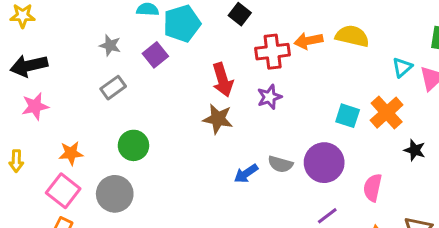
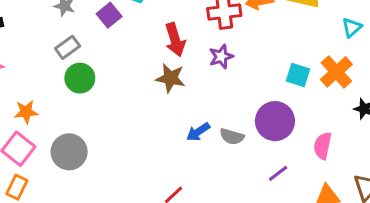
green circle: (133, 145) -> (80, 78), moved
gray semicircle: (280, 164) -> (232, 136), moved

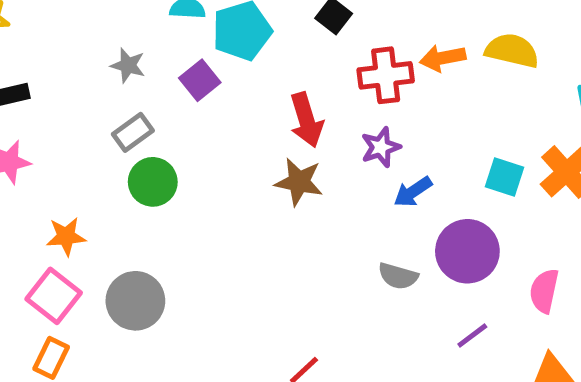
blue arrow: (198, 132) -> (413, 192), moved

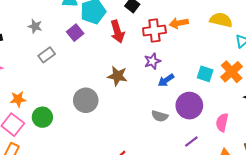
yellow semicircle: (512, 51) -> (221, 20), moved
gray star: (128, 65) -> (35, 26), moved
red arrow: (306, 120) -> (117, 32), moved
green circle: (153, 182) -> (42, 117), moved
gray circle: (135, 301) -> (86, 100), moved

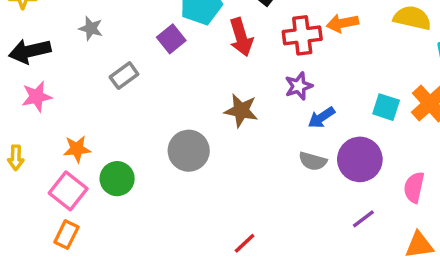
gray star: (35, 26) -> (91, 28), moved
gray semicircle: (160, 116) -> (313, 161), moved

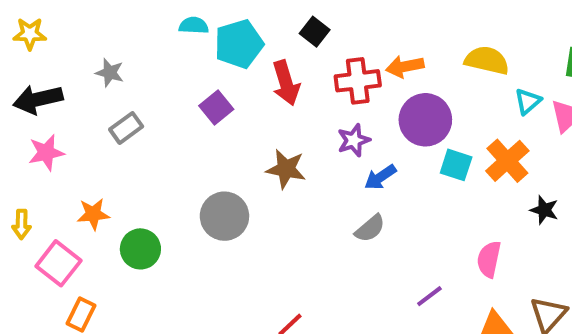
purple square: (171, 39) -> (216, 107), moved
gray rectangle: (124, 76) -> (126, 128), moved
purple circle: (360, 159) -> (425, 120), moved
gray semicircle: (313, 161) -> (370, 228), turned -56
pink square: (68, 191) -> (58, 263), moved

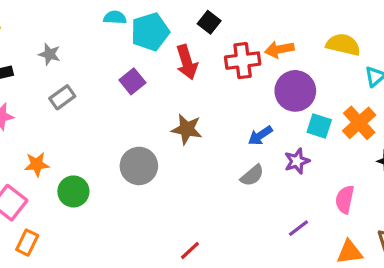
purple star: (354, 140) -> (297, 161), moved

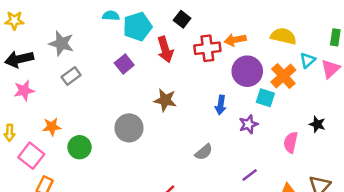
gray star: (49, 54) -> (61, 43), size x1.5
orange cross: (359, 123) -> (283, 76), moved
blue arrow: (260, 136) -> (221, 105), turned -48
gray semicircle: (252, 175) -> (204, 152), moved
pink semicircle: (345, 199) -> (291, 142), moved

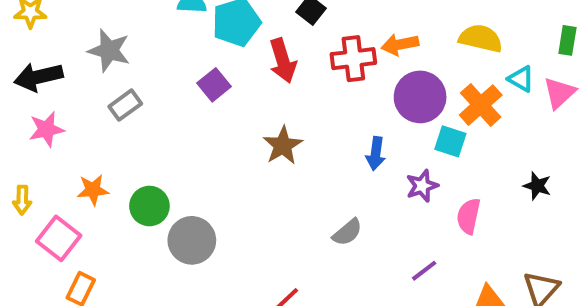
cyan triangle: (308, 60) -> (521, 79), turned -49
brown star: (165, 100) -> (283, 145), turned 30
gray circle: (129, 128) -> (192, 240), moved
pink semicircle: (291, 142) -> (469, 216), moved
green circle: (80, 147) -> (149, 206), moved

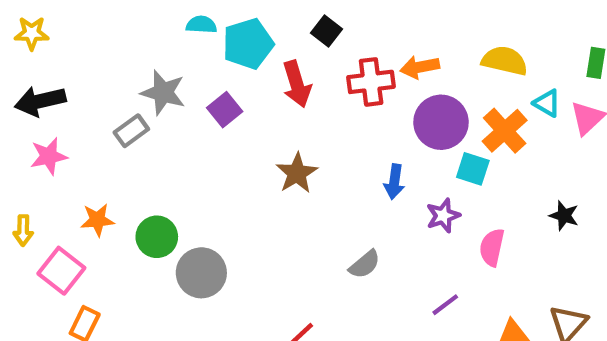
gray star: (109, 51) -> (163, 93), moved

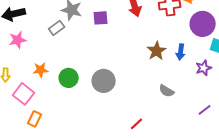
purple square: (225, 110) -> (101, 18), turned 35
brown star: (297, 173) -> (157, 51), moved
gray semicircle: (365, 264) -> (167, 91), turned 70
gray circle: (201, 273) -> (104, 81), moved

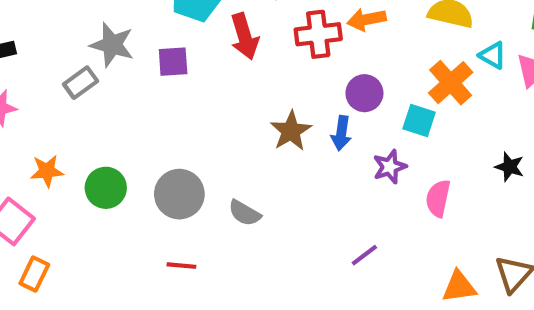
purple circle: (203, 24) -> (364, 93), moved, size x0.7
gray semicircle: (167, 91) -> (245, 213), moved
purple line: (205, 110) -> (364, 255), moved
red line: (137, 124) -> (181, 266), moved, turned 48

